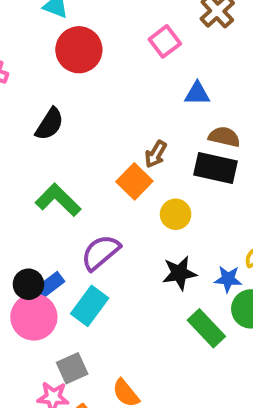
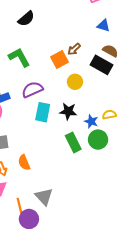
cyan rectangle: (90, 306) -> (43, 112), moved, turned -42

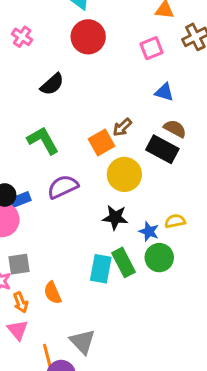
yellow circle: (75, 82) -> (124, 174), size x1.5
cyan rectangle: (43, 112) -> (101, 269), moved

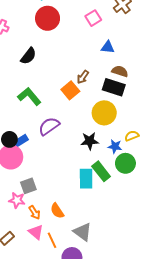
yellow circle: (124, 174) -> (104, 113), moved
orange semicircle: (53, 293) -> (57, 211), moved
orange line: (47, 355) -> (52, 240), moved

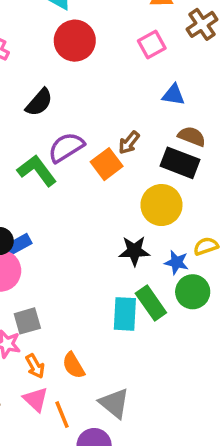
purple semicircle: (49, 126) -> (66, 147), moved

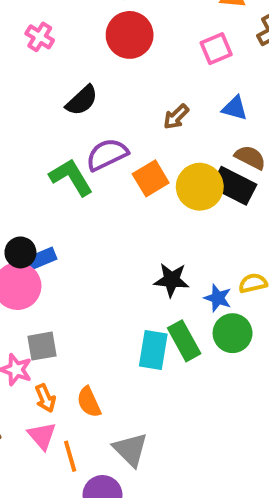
brown arrow: (129, 143) -> (176, 117), moved
yellow circle: (161, 205) -> (200, 187), moved

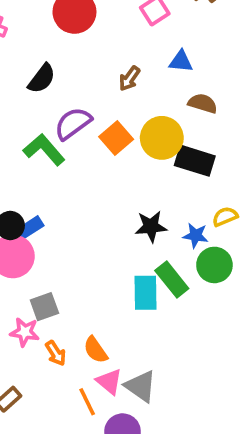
black rectangle: (234, 186) -> (195, 161), moved
pink triangle: (42, 436) -> (109, 382), moved

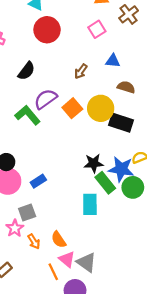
blue rectangle: (30, 227) -> (38, 181), moved
blue star: (196, 236) -> (121, 169), size x1.6
green rectangle: (172, 280) -> (105, 183), moved
pink star: (25, 332) -> (15, 228), turned 30

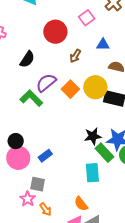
red circle: (47, 30) -> (55, 32), moved
gray square: (27, 213) -> (38, 184), turned 35
orange semicircle: (59, 240) -> (81, 204), moved

